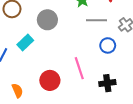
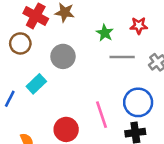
blue circle: (108, 45) -> (138, 102), moved, size x1.5

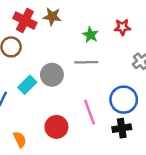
gray circle: (63, 56) -> (52, 75), moved
gray line: (122, 57) -> (86, 62), moved

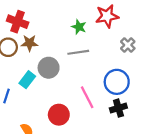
brown star: (52, 17) -> (29, 43), moved
red star: (122, 27) -> (107, 16), size x1.5

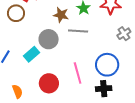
brown star: (29, 43) -> (61, 15), moved
cyan rectangle: (27, 80) -> (32, 54), moved

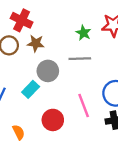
brown star: (61, 15) -> (36, 43), moved

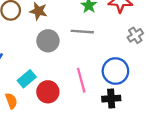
cyan rectangle: (31, 89) -> (27, 79), moved

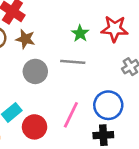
pink line: (81, 80) -> (71, 115), turned 40

